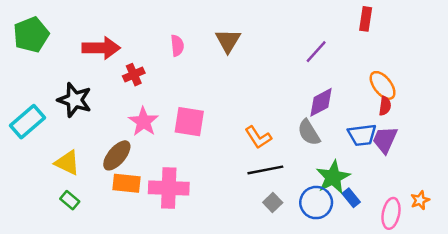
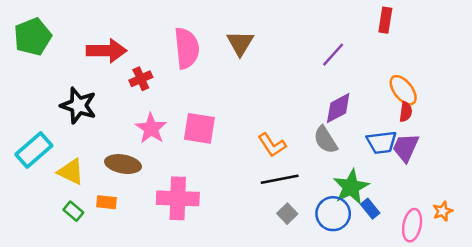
pink semicircle: (177, 46) -> (187, 48), size x1.8
cyan rectangle: (27, 122) -> (34, 150), moved
brown ellipse: (117, 155) -> (123, 164), turned 60
orange rectangle: (127, 183) -> (106, 202), moved, size x0.7

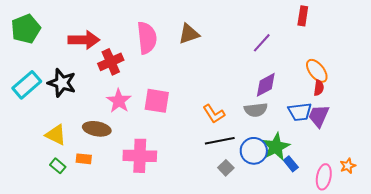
brown triangle: (240, 43) -> (189, 34), turned 40
red cross: (141, 79) -> (111, 62), size x1.4
gray semicircle: (325, 140) -> (256, 110), turned -65
cyan rectangle: (34, 150) -> (27, 85), moved
blue circle: (333, 214) -> (254, 151), moved

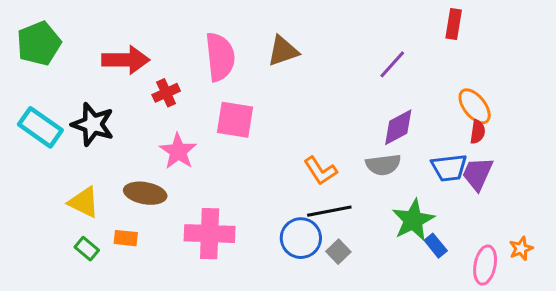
red cross: (111, 62) -> (166, 93), size x0.7
cyan rectangle: (27, 85) -> (40, 127), turned 76
pink square: (157, 101) -> (235, 120), moved
blue circle: (254, 151) -> (301, 238), moved

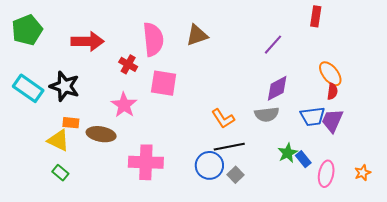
red cross: (166, 93) -> (128, 64), moved, turned -36
green star: (413, 220) -> (288, 153), size x0.7
orange rectangle: (126, 238) -> (71, 123), moved
blue rectangle: (436, 246) -> (303, 159), moved
pink ellipse: (485, 265) -> (326, 174), moved

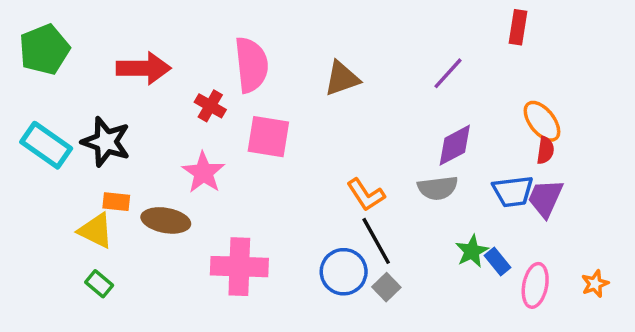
brown triangle: (197, 35) -> (342, 78), moved
black line: (229, 147) -> (376, 241), turned 72

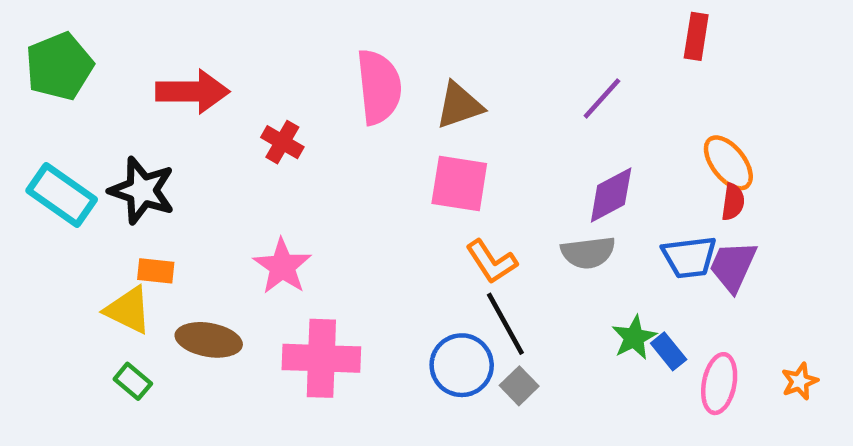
pink semicircle: (251, 65) -> (379, 87), moved
pink square: (268, 137) -> (459, 184), moved
pink star: (203, 173) -> (282, 266), moved
brown ellipse: (166, 220) -> (209, 340), moved

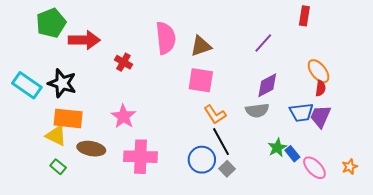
green pentagon: (59, 66) -> (51, 23), moved
orange rectangle: (156, 271) -> (68, 118), size x1.8
pink ellipse: (719, 384) -> (314, 168), turned -55

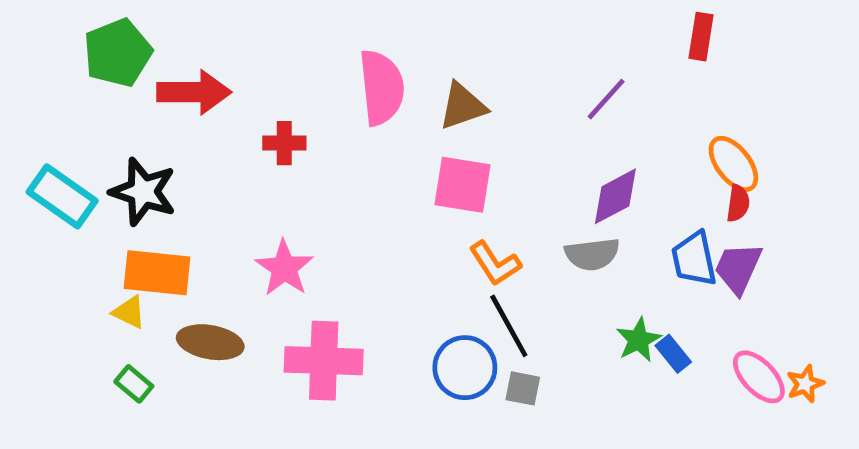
red cross: (123, 62) -> (284, 143), turned -30
blue trapezoid: (301, 112) -> (694, 259), turned 85
yellow triangle: (56, 136) -> (129, 312), size x0.7
pink ellipse: (314, 168) -> (759, 377), moved
gray square: (227, 169) -> (523, 388), turned -35

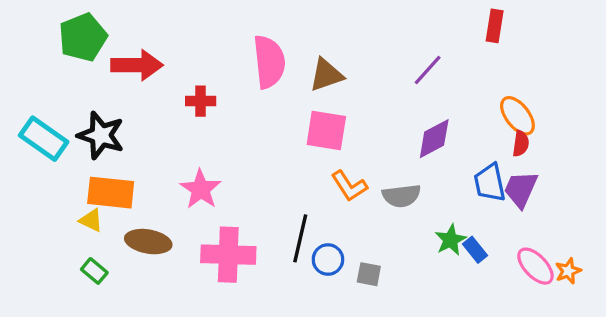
gray semicircle: (592, 254) -> (401, 196), moved
black line: (509, 326) -> (300, 238), moved, turned 42
blue circle: (465, 368) -> (328, 260), size x0.7

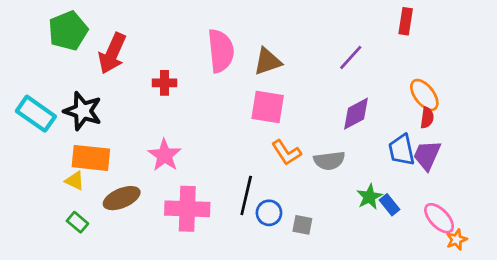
red arrow: (137, 65) -> (112, 53), turned 114
brown ellipse: (148, 242) -> (122, 198), turned -33
orange star: (568, 271) -> (456, 240), moved

